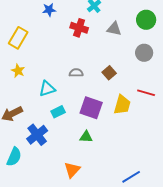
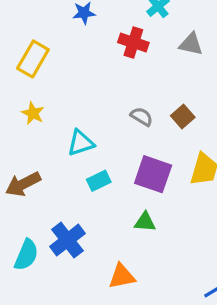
gray semicircle: (76, 73) -> (142, 117), moved, turned 32
blue cross: (37, 135) -> (67, 240), moved
orange triangle: (72, 170) -> (122, 276), turned 36

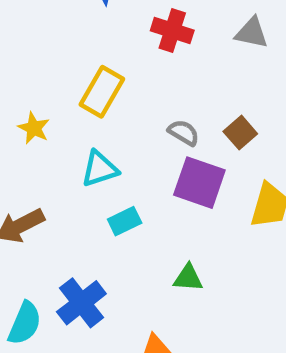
yellow rectangle: (33, 59) -> (102, 92), moved
purple square: (153, 174) -> (199, 183), moved

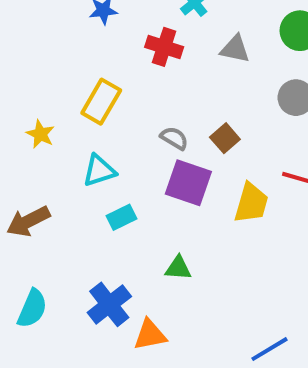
blue cross: (81, 303) -> (109, 304), moved

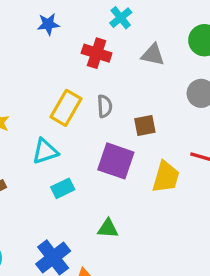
yellow rectangle: (101, 102) -> (66, 108), moved
gray semicircle: (174, 138) -> (105, 106), moved, turned 55
brown square: (225, 138) -> (145, 126), turned 30

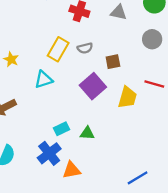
gray semicircle: (105, 106) -> (85, 48), turned 80
purple square: (116, 161) -> (93, 86), turned 30
cyan rectangle: (63, 188) -> (61, 129), moved

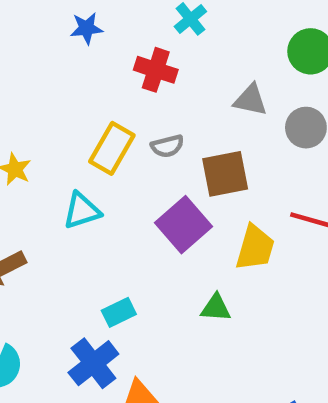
gray triangle: (119, 12) -> (250, 100), moved
brown square: (113, 62) -> (225, 174), size x1.5
green triangle: (87, 133) -> (216, 308), moved

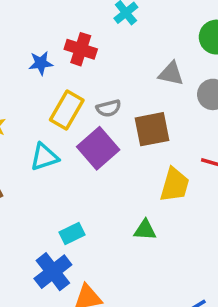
blue star: (86, 28) -> (41, 63), moved
red cross: (156, 70) -> (81, 49), moved
purple square: (183, 225) -> (98, 148), moved

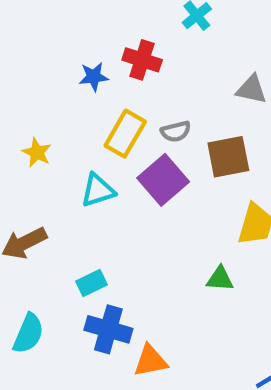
cyan rectangle: (72, 233) -> (92, 283), moved
blue cross: (53, 272) -> (108, 329), turned -36

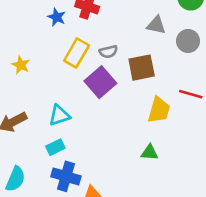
blue star: (94, 77) -> (57, 17), turned 30
cyan triangle: (98, 190) -> (59, 115), moved
green triangle: (220, 279) -> (150, 152), moved

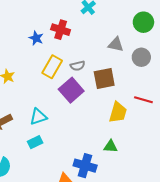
blue cross: (66, 176) -> (85, 166), moved

